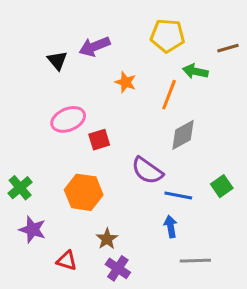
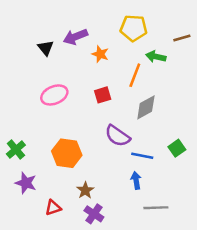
orange star: (126, 82) -> (100, 54), moved
red square: (99, 140) -> (103, 95), moved
red triangle: (67, 261) -> (53, 208), turned -35

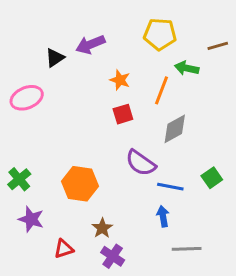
black triangle: (46, 48) -> (55, 58), turned 35
orange star: (100, 54) -> (120, 80), moved
pink ellipse: (54, 95) -> (27, 98), moved

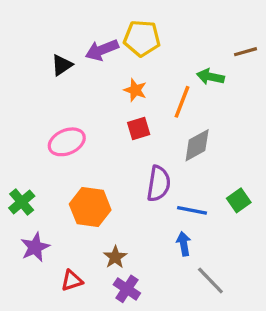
yellow pentagon: (160, 34) -> (142, 38), moved
pink ellipse: (27, 98) -> (67, 142), moved
purple semicircle: (141, 163) -> (159, 184), turned -116
purple star: (31, 219) -> (35, 247), turned 30
gray line: (187, 249) -> (210, 281), turned 48

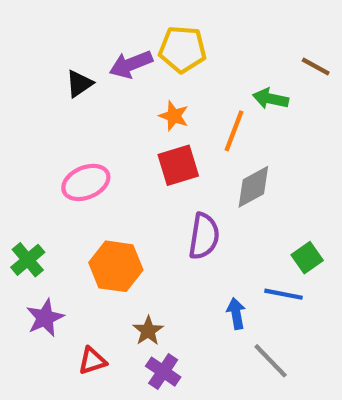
brown line: (245, 52) -> (316, 66), turned 45
red square: (139, 129) -> (178, 165), size x1.4
blue line: (192, 210) -> (283, 294), moved

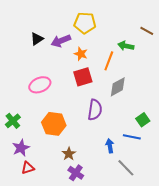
purple arrow: (131, 64) -> (61, 41), moved
red triangle: (92, 361) -> (28, 168), moved

